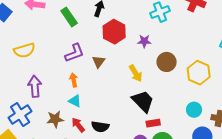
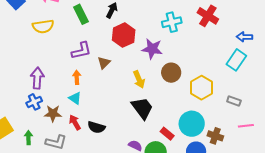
purple star: (144, 41) -> (152, 49), size x1.5
yellow semicircle: (24, 50) -> (43, 26), moved
cyan circle: (194, 110) -> (192, 124), size x1.6
blue cross: (20, 115) -> (34, 102), moved, size x0.7
red rectangle: (153, 123) -> (167, 134), moved, turned 40

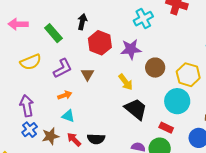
yellow semicircle: (43, 26) -> (31, 62), moved
orange arrow: (77, 77) -> (65, 95), turned 88
cyan circle: (192, 124) -> (177, 101), moved

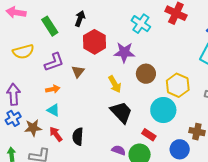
cyan cross: (143, 19) -> (141, 24), turned -36
black semicircle: (96, 139) -> (78, 137), turned 84

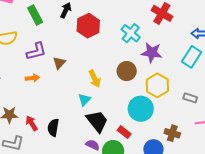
cyan cross: (141, 24) -> (131, 33), moved
red hexagon: (94, 42) -> (88, 26), moved
purple star: (124, 52) -> (152, 53), moved
cyan triangle: (53, 110) -> (84, 100), moved, turned 40
black trapezoid: (121, 112) -> (97, 121), moved

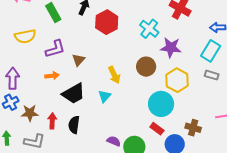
gray rectangle: (190, 98) -> (212, 75), moved
black trapezoid: (97, 121) -> (74, 94), moved, turned 100
red arrow: (32, 123) -> (52, 121), turned 35
red rectangle: (124, 132) -> (157, 129), moved

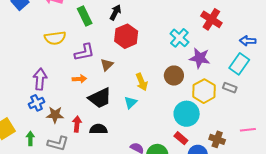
red hexagon: (107, 22) -> (126, 36), moved
gray rectangle: (212, 75) -> (230, 88), moved
black semicircle: (74, 125) -> (98, 129), turned 78

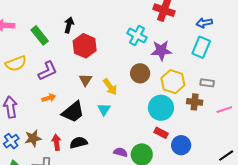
brown triangle: (107, 65) -> (85, 80), moved
gray rectangle: (230, 88) -> (207, 83), moved
blue cross: (37, 103) -> (11, 141), moved
brown cross: (217, 139) -> (195, 102), moved

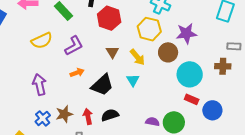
purple star: (161, 51) -> (186, 33), moved
brown circle: (140, 73) -> (168, 52), moved
yellow hexagon: (173, 82) -> (149, 29), moved

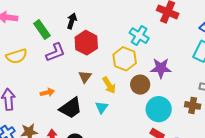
purple L-shape: (74, 46) -> (55, 52), moved

